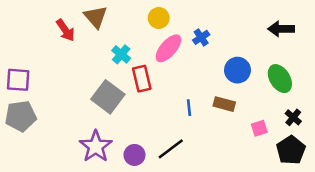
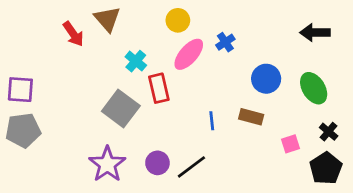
purple circle: (134, 155) -> (157, 163), moved

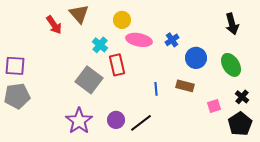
yellow circle: (178, 20) -> (122, 20), moved
black arrow: (315, 33) -> (232, 24), turned -105
blue cross: (225, 42) -> (172, 40), moved
pink ellipse: (189, 54) -> (139, 40), turned 60

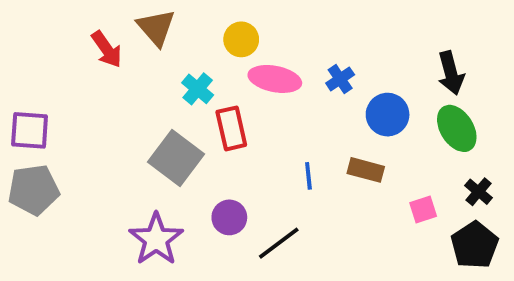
black arrow: (232, 24) -> (451, 73), moved
purple circle: (116, 120) -> (229, 217), moved

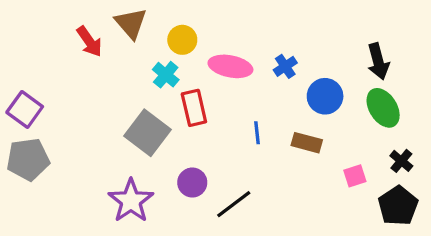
yellow circle: (241, 39) -> (182, 40), moved
purple square: (30, 130) -> (25, 110), turned 32
blue line: (308, 176) -> (257, 133), moved

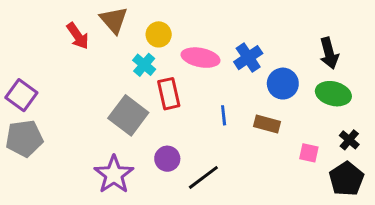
blue cross: (285, 66) -> (248, 58), size x1.4
green ellipse: (383, 108) -> (333, 94), turned -44
pink square: (355, 176) -> (309, 153), turned 30

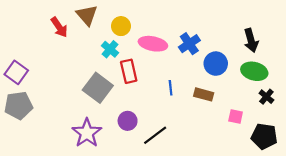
black cross: (349, 140) -> (266, 97), moved
black pentagon: (346, 179) -> (264, 136), turned -30

